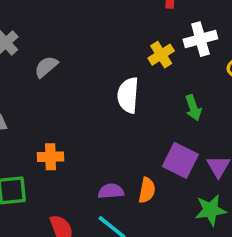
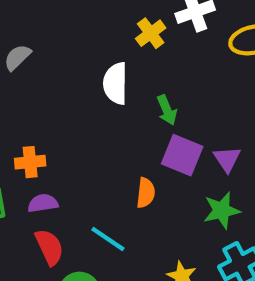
green arrow: (193, 108) -> (167, 110), moved
purple semicircle: (111, 191) -> (43, 203), moved

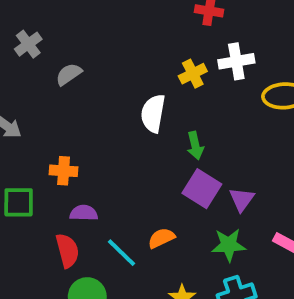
orange semicircle: (146, 193) -> (161, 238), moved, turned -132
purple semicircle: (43, 203) -> (84, 213), moved

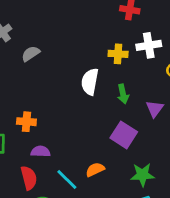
yellow cross: (193, 74) -> (118, 54), turned 30
green arrow: (195, 146) -> (123, 94), moved
purple triangle: (242, 199) -> (155, 109), moved

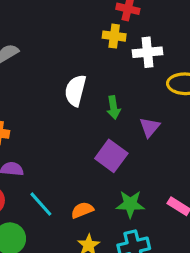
yellow cross: (118, 54) -> (114, 36), moved
orange semicircle: (95, 170) -> (82, 210), moved

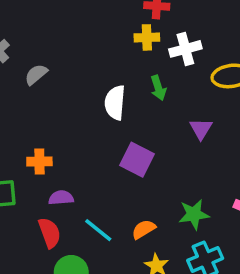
green arrow: (113, 107) -> (158, 88), moved
purple square: (111, 156) -> (137, 160), moved

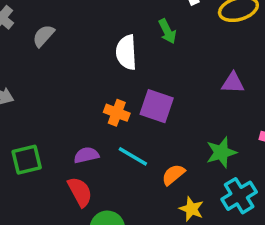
purple triangle: (201, 129) -> (233, 83), moved, turned -50
orange cross: (39, 162) -> (117, 113), moved, turned 30
cyan line: (98, 230) -> (133, 156), moved

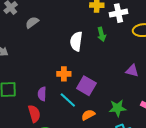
purple square: (157, 106) -> (86, 86), moved
orange cross: (117, 113) -> (64, 74), turned -32
purple semicircle: (86, 155) -> (42, 94), turned -88

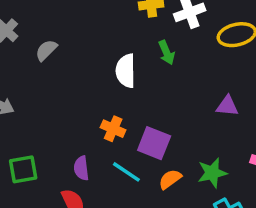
orange cross: (64, 74) -> (113, 129), turned 32
orange semicircle: (88, 115) -> (170, 179), moved

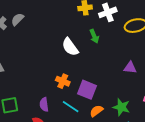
gray semicircle: (46, 50) -> (17, 19), moved
white semicircle: (126, 71) -> (70, 47), turned -36
green star: (212, 173) -> (121, 107), turned 30

